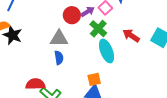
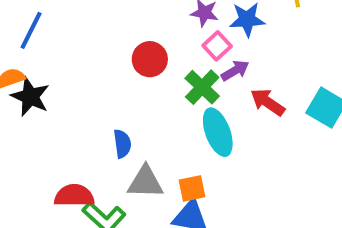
purple arrow: (88, 12) -> (235, 71), moved
gray triangle: (59, 39) -> (145, 182), moved

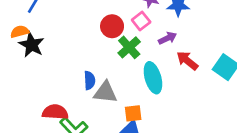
pink square: (217, 46) -> (141, 21), moved
green cross: (202, 87) -> (129, 47), moved
gray triangle: (145, 182) -> (105, 92), moved

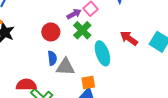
red circle: (112, 26) -> (51, 32), moved
purple arrow: (167, 38) -> (74, 14), moved

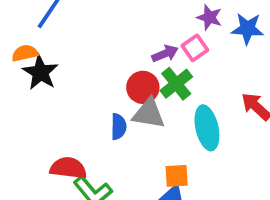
red circle: (51, 32) -> (143, 87), moved
gray triangle: (65, 67) -> (149, 114), moved

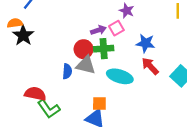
blue star: (248, 29) -> (145, 43), moved
green cross: (176, 84) -> (104, 49), turned 30
cyan ellipse: (207, 128) -> (120, 76), turned -65

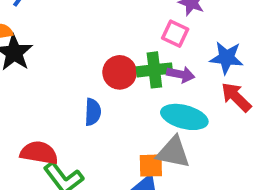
pink square: (116, 28) -> (175, 34), turned -32
purple arrow: (98, 30) -> (181, 74), moved, turned 32
gray triangle: (86, 65) -> (173, 152), moved

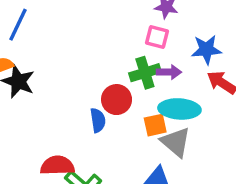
red circle: (120, 72) -> (117, 100), moved
gray triangle: (173, 152) -> (176, 142), turned 40
orange square: (151, 166) -> (155, 125), moved

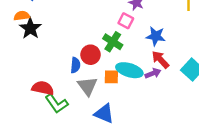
purple arrow: (169, 72) -> (153, 73), moved, turned -35
green cross: (145, 73) -> (113, 42), turned 36
gray triangle: (176, 142) -> (87, 86), moved

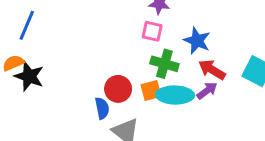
blue star: (156, 36) -> (197, 41), turned 30
green cross: (113, 42) -> (164, 64), moved
orange square: (111, 77) -> (151, 91), moved

